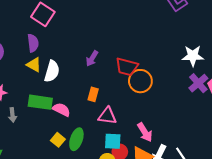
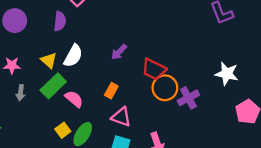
yellow triangle: (34, 65) -> (49, 60), moved
purple cross: (198, 83) -> (188, 98), moved
green rectangle: (40, 102) -> (53, 86), turned -65

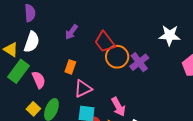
purple semicircle: (60, 21) -> (30, 13), moved
red trapezoid: (154, 69) -> (105, 42), turned 35
pink semicircle: (74, 99) -> (39, 80), turned 36
pink triangle: (121, 117) -> (83, 89), turned -36

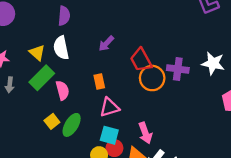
white semicircle: (32, 42) -> (61, 48), turned 140
purple cross: (139, 62) -> (178, 69), moved, turned 36
orange rectangle: (70, 67) -> (99, 82), turned -40

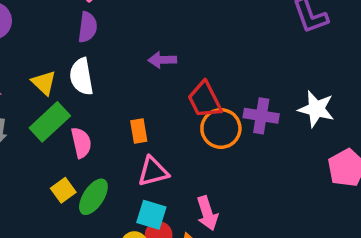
purple arrow: (106, 43) -> (162, 60), moved, turned 42

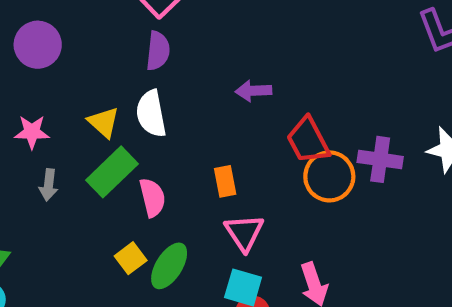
pink triangle: (153, 172) -> (244, 233), turned -48

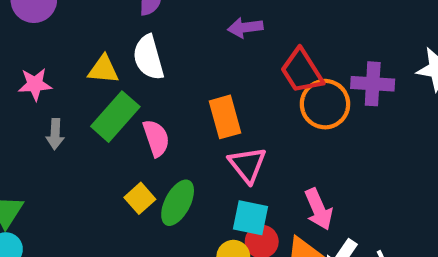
yellow triangle: (104, 122) -> (103, 69), turned -32
orange rectangle: (225, 181) -> (225, 117), size x1.4

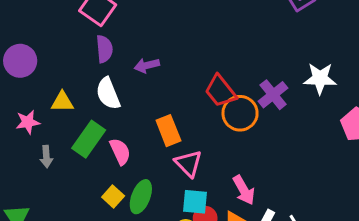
purple arrow: (245, 27) -> (147, 65), moved
yellow triangle: (103, 69) -> (62, 102), moved
purple cross: (373, 84) -> (273, 95), turned -36

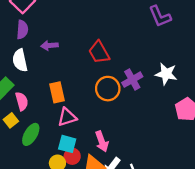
red trapezoid: (220, 91) -> (99, 52), moved
pink triangle: (189, 164) -> (67, 117), turned 48
yellow square: (113, 197) -> (11, 120), moved

